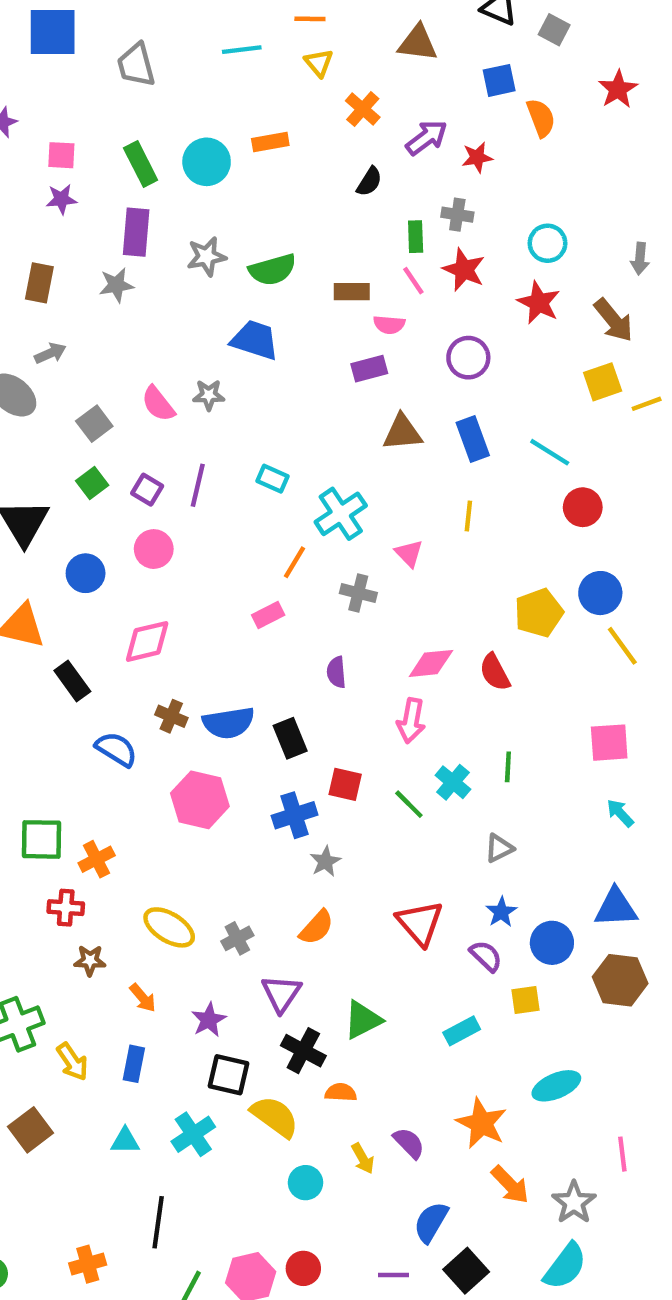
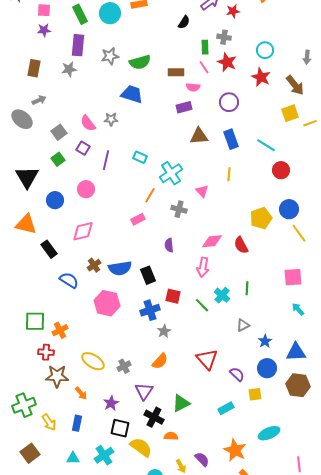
purple square: (147, 490) -> (83, 148), moved
brown cross: (171, 716) -> (94, 265), turned 32
blue star: (501, 912) -> (265, 341), moved
brown star: (90, 960) -> (57, 376), size x1.6

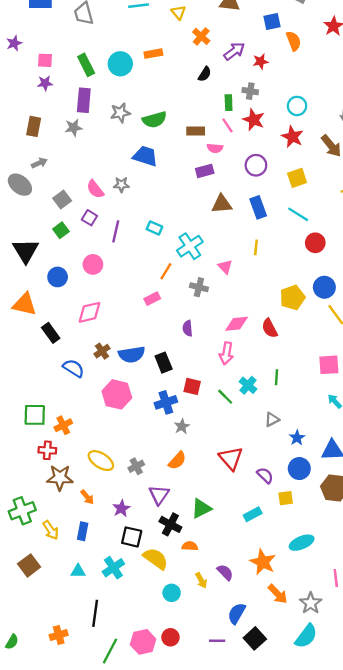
yellow square: (290, 113) -> (297, 178), moved

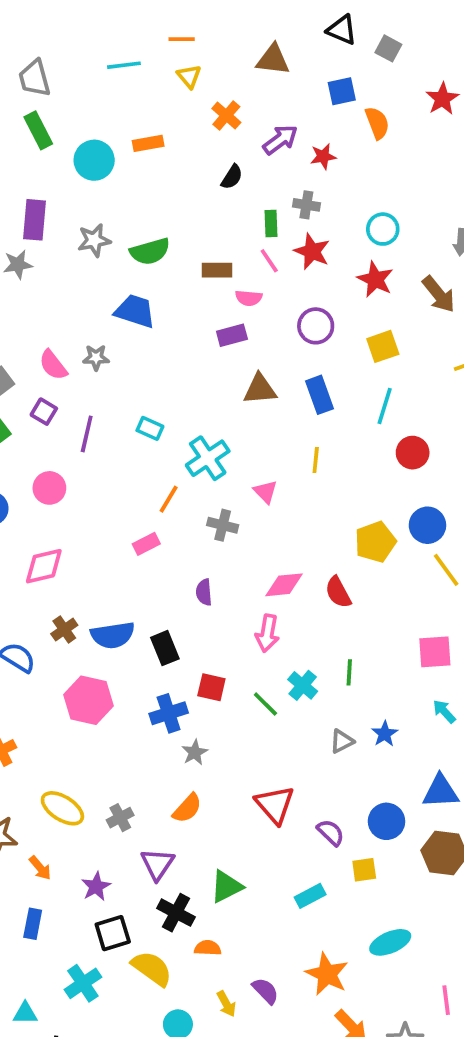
green rectangle: (86, 65) -> (38, 130), moved
cyan line: (298, 214) -> (385, 406), turned 75
blue star: (297, 438) -> (385, 734), moved
black square: (132, 537) -> (113, 933), turned -30
cyan triangle: (78, 571) -> (25, 1013), moved

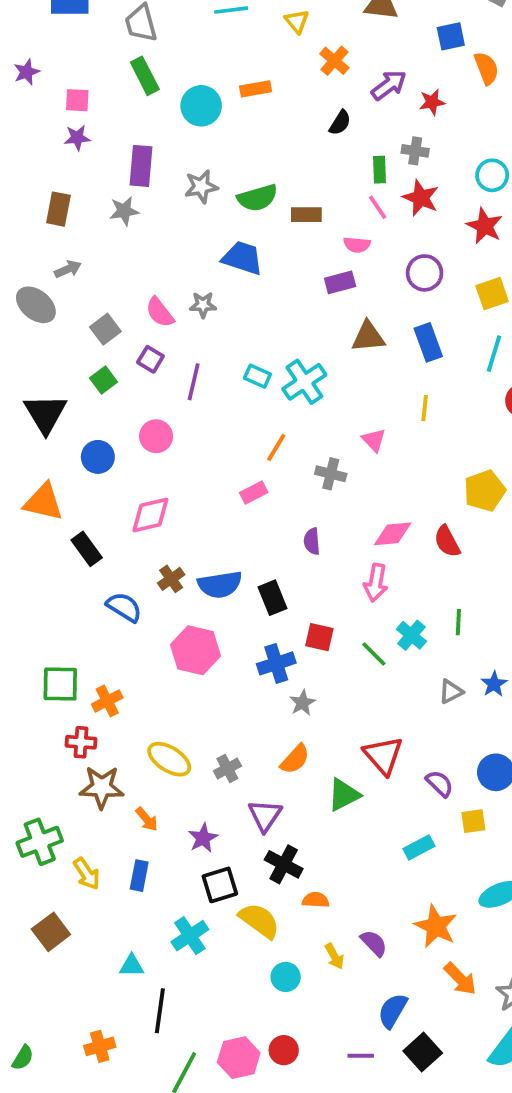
brown rectangle: (217, 270) -> (306, 215), moved
cyan cross: (208, 458) -> (304, 382), moved
green triangle: (226, 887) -> (344, 795), moved

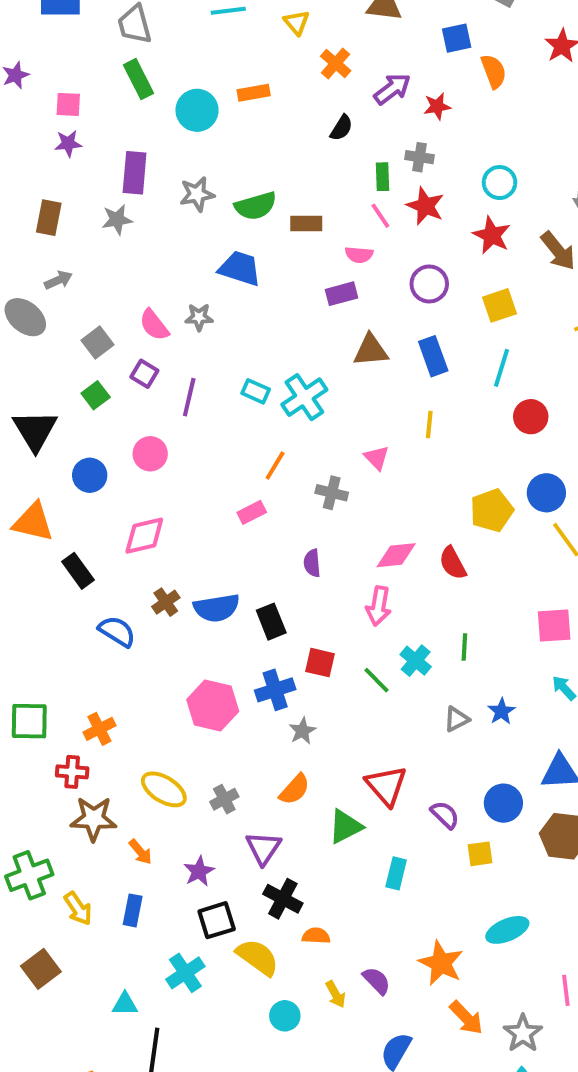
pink hexagon: (195, 650) -> (213, 706), moved
green square: (60, 684) -> (29, 721), moved
cyan rectangle: (419, 847) -> (396, 873), moved, turned -48

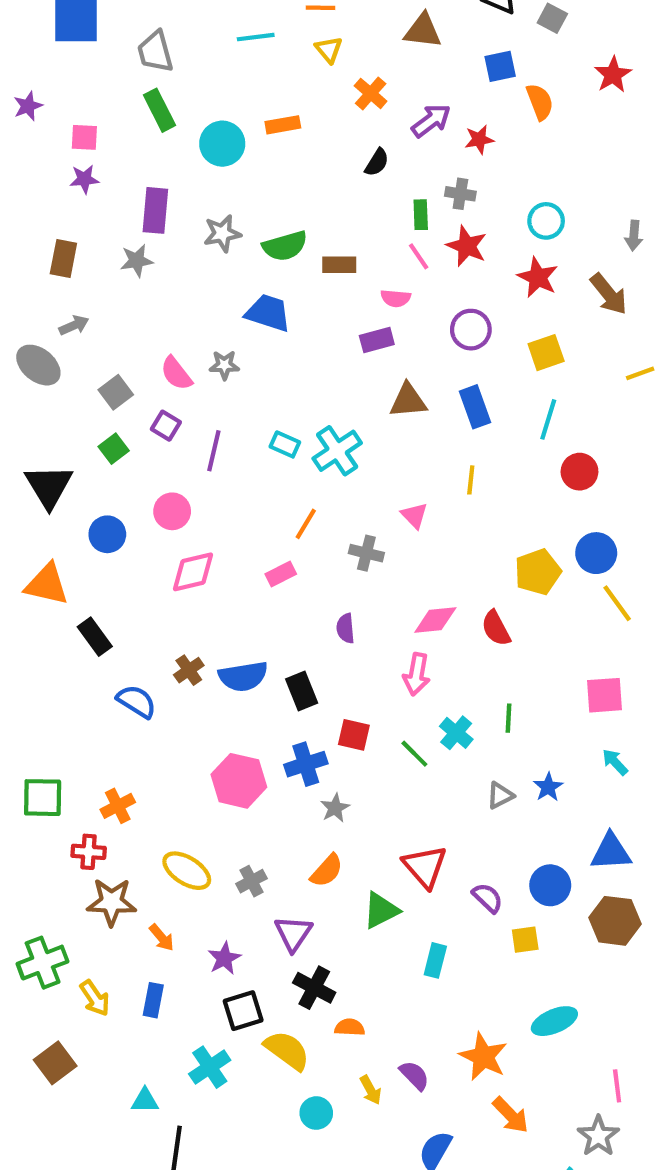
pink diamond: (144, 536) -> (193, 572), moved
gray star: (523, 1033) -> (598, 1136), moved

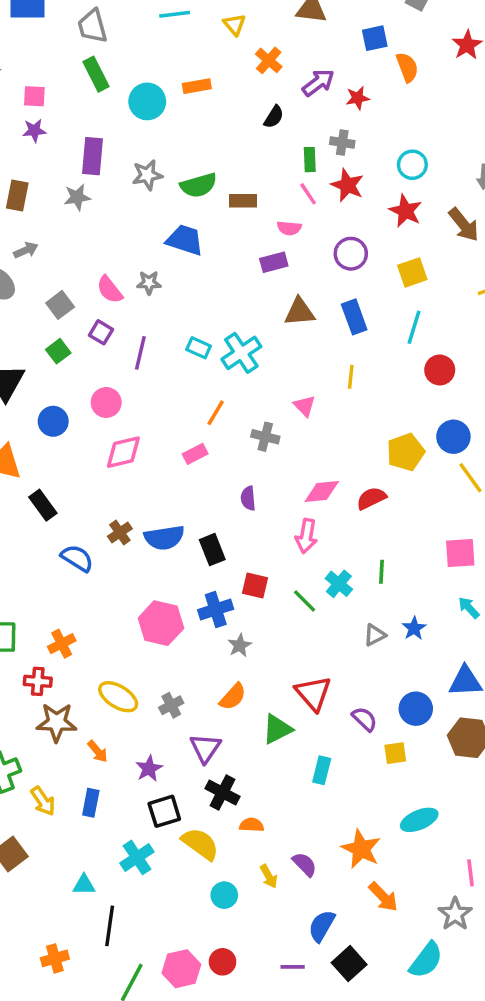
red semicircle: (496, 628) -> (371, 498), turned 92

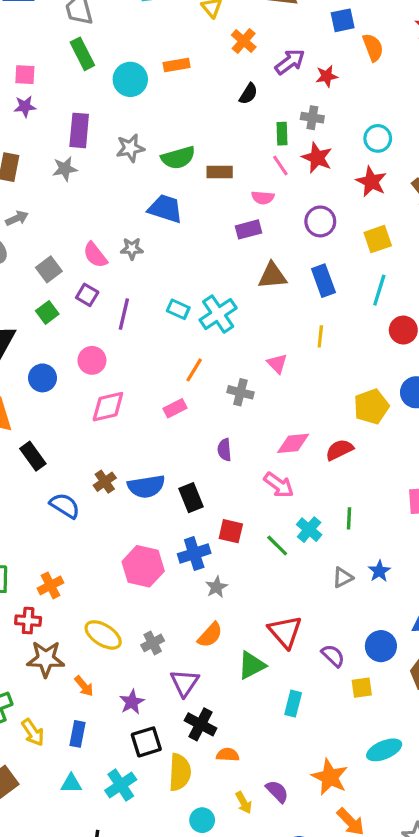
pink arrow: (306, 536) -> (279, 485), turned -64
yellow semicircle: (200, 844) -> (180, 772), turned 57
cyan triangle: (84, 885) -> (71, 783), moved

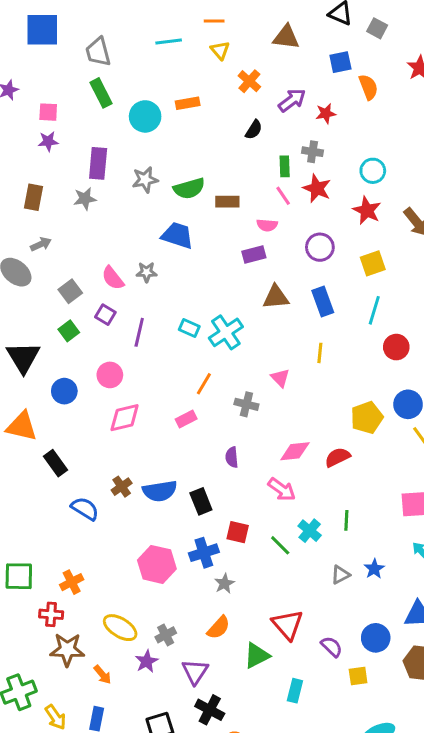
purple star: (132, 702) -> (147, 661), moved

